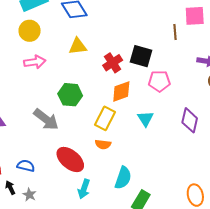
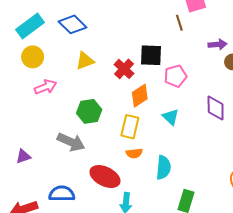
blue semicircle: (26, 166) -> (62, 194), size x1.4
cyan semicircle: (123, 178) -> (163, 167), moved

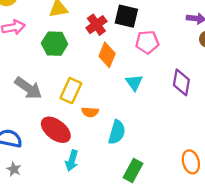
orange diamond: (140, 96) -> (107, 55), turned -45
green hexagon: (89, 111) -> (55, 44), moved
yellow rectangle: (130, 127) -> (71, 91), moved

